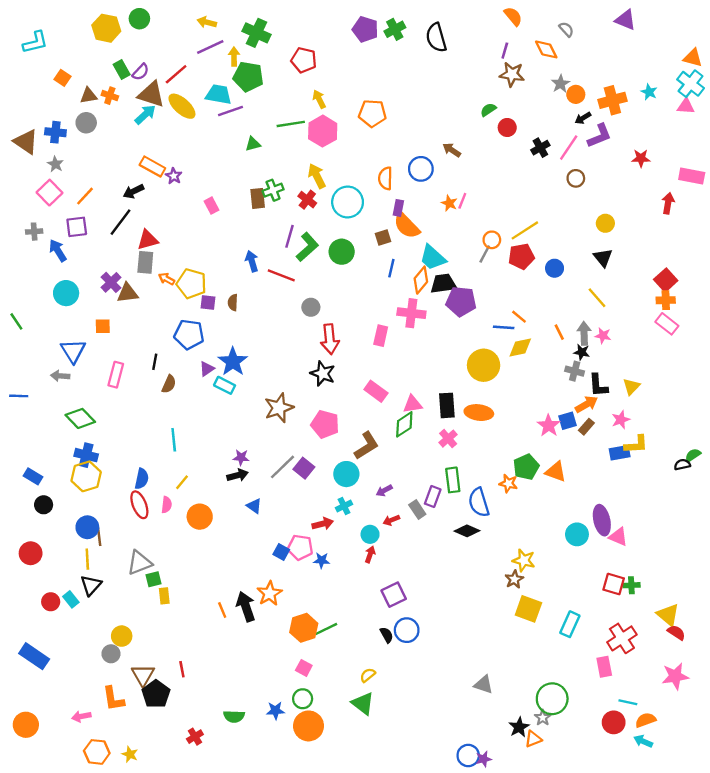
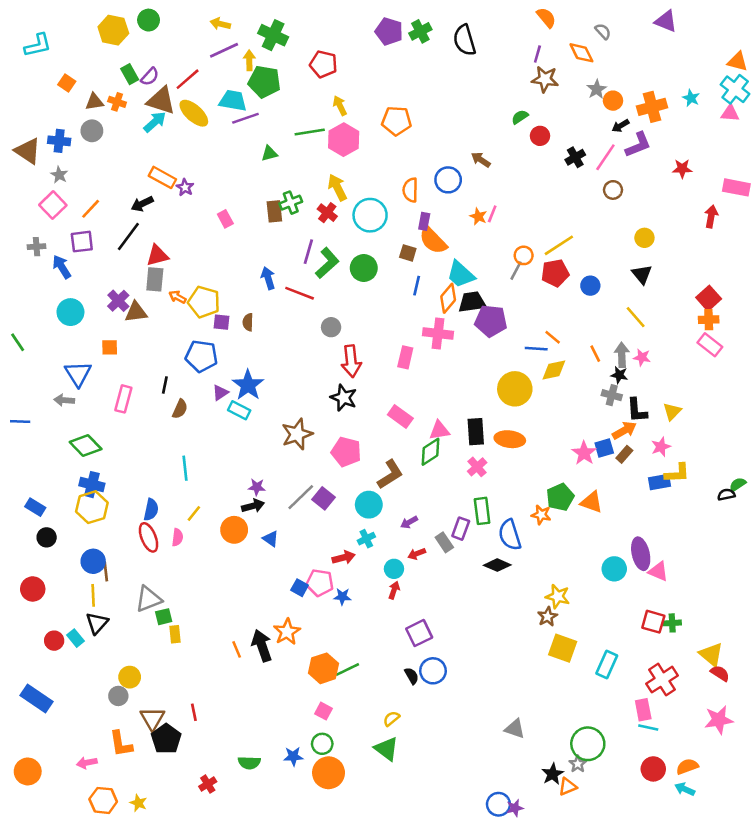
brown square: (383, 237) -> (408, 253), turned 35
orange circle: (200, 517) -> (234, 530), moved
cyan line: (628, 702) -> (648, 727), moved

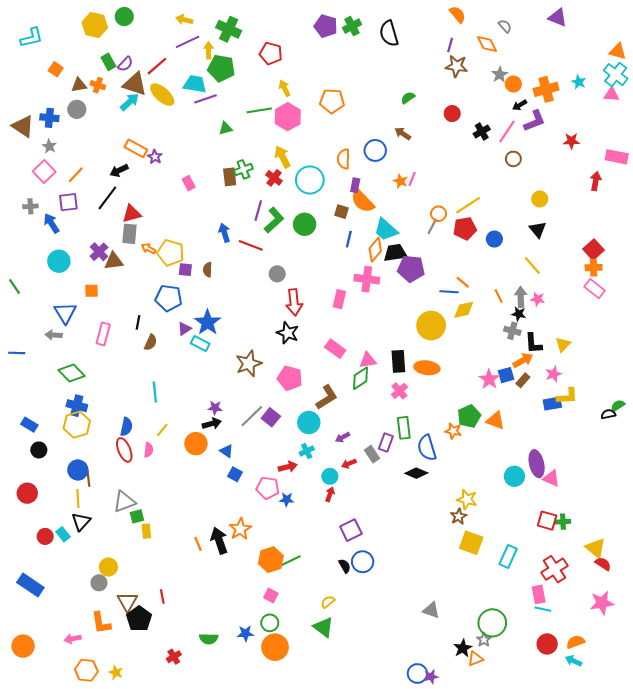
green semicircle: (520, 117) -> (408, 98), moved
blue square: (300, 588) -> (235, 474), moved

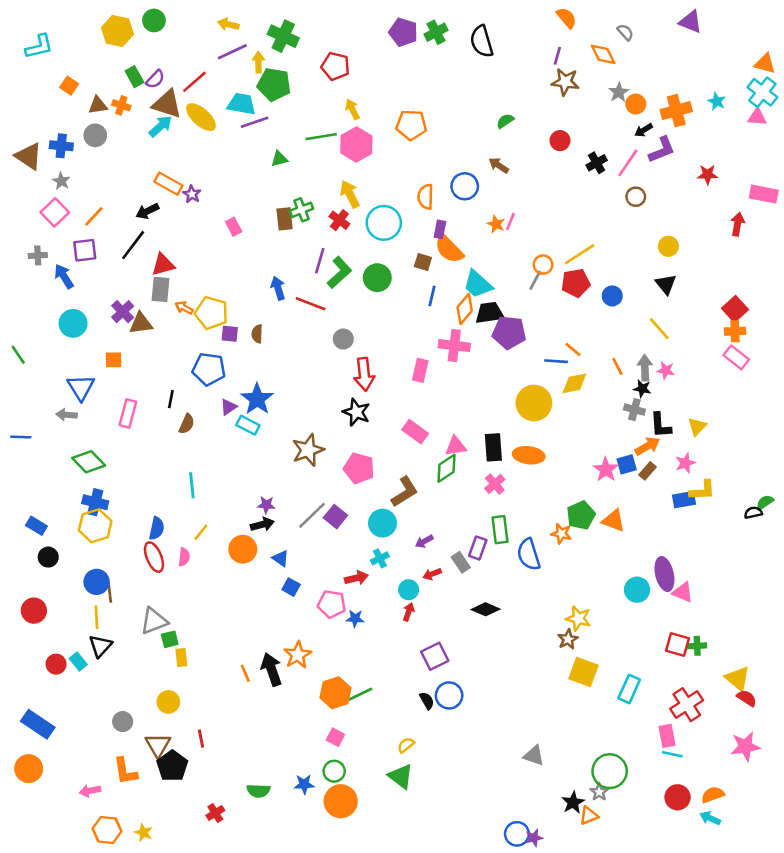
black diamond: (416, 473) -> (486, 609), moved
yellow circle: (108, 567) -> (168, 702), moved
orange circle: (23, 646) -> (29, 769), moved

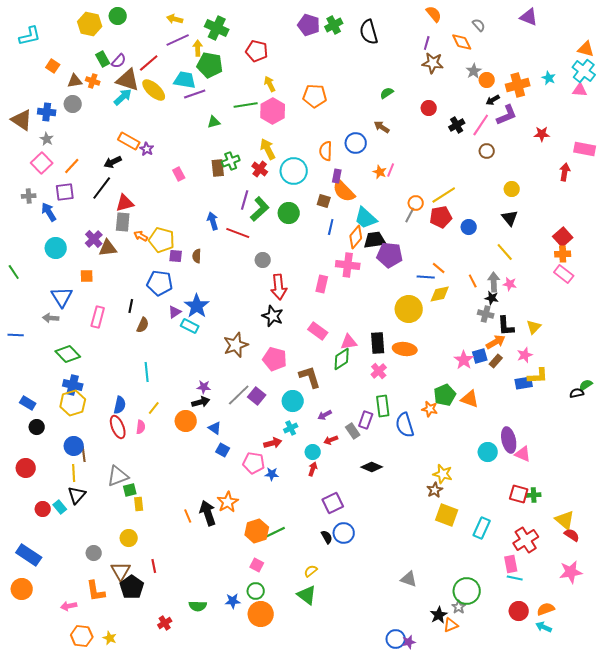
brown L-shape: (405, 492) -> (310, 377), turned -75

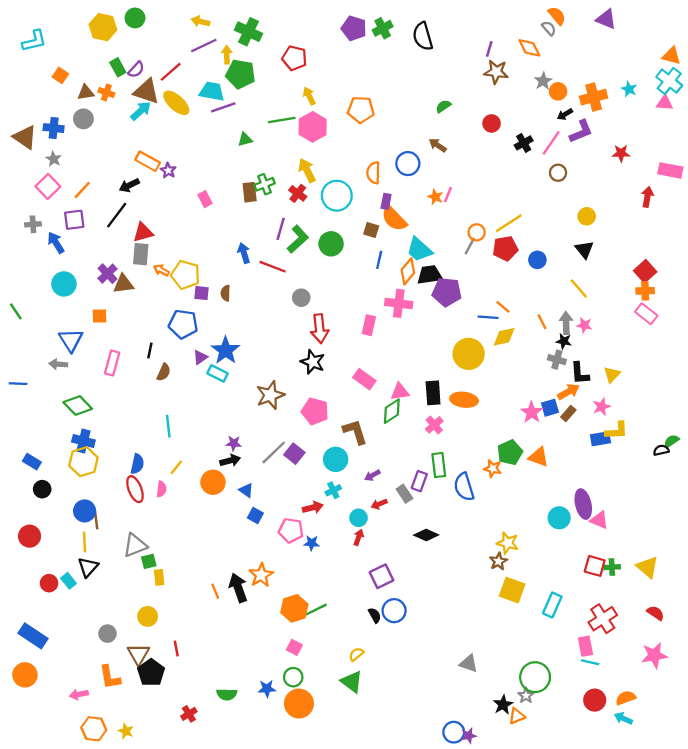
orange semicircle: (434, 14) -> (557, 16), moved
yellow triangle: (565, 520) -> (647, 567), moved

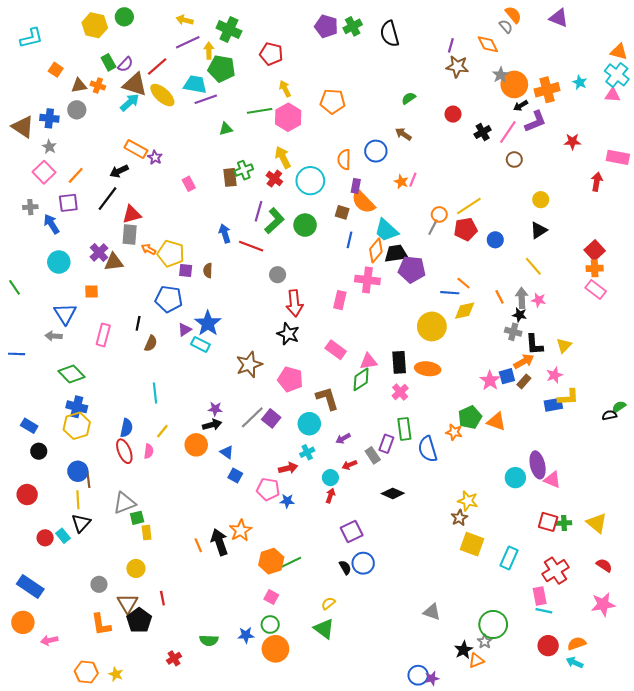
orange circle: (558, 91) -> (514, 84), size x1.6
black triangle: (584, 250) -> (539, 230), turned 36
pink arrow: (79, 694) -> (49, 640), moved

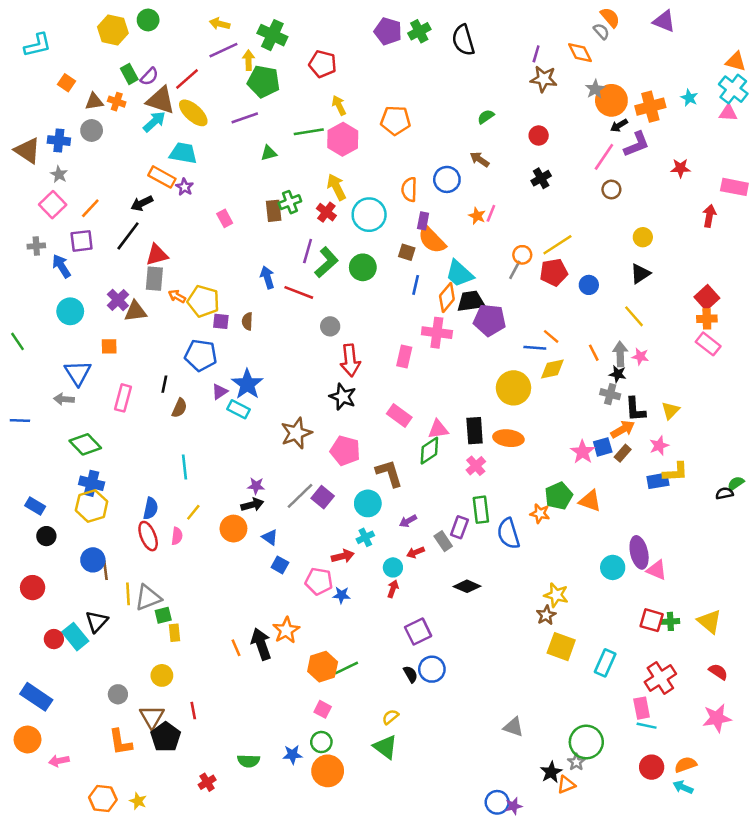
cyan trapezoid: (195, 84) -> (183, 153), moved
black cross: (483, 132) -> (541, 178), moved
yellow line: (78, 500) -> (128, 594), moved
cyan rectangle: (63, 536) -> (75, 637), size x1.5

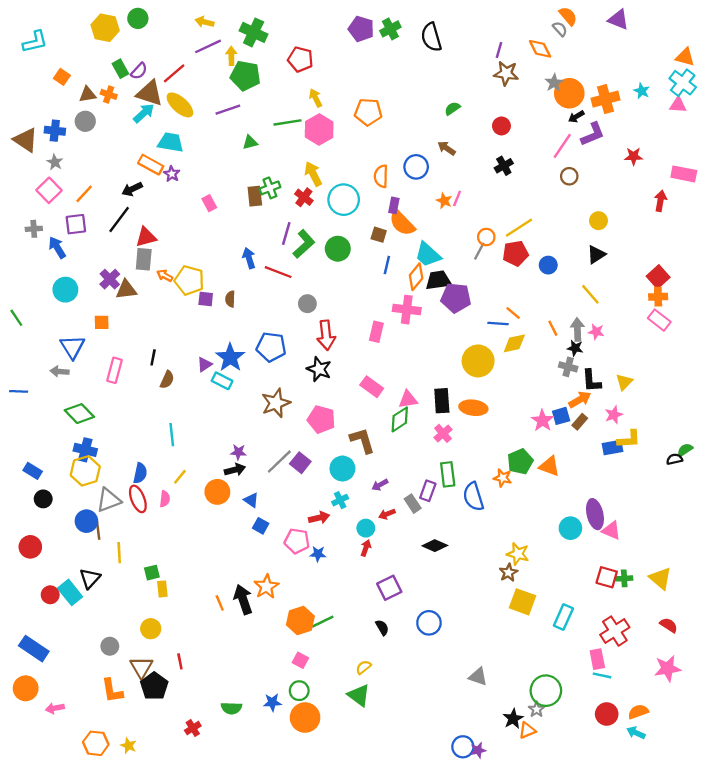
blue pentagon: (201, 355) -> (271, 347), moved
gray triangle: (148, 598) -> (109, 500), moved
blue circle: (432, 669) -> (429, 623), moved

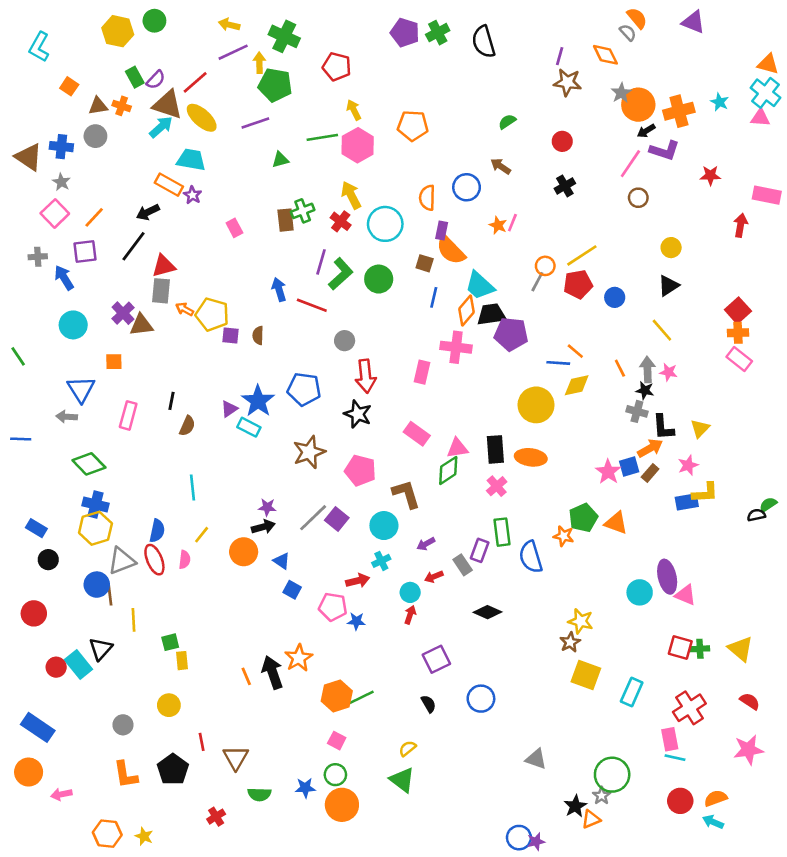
cyan L-shape: (35, 42) -> (39, 47), turned 132
purple L-shape: (593, 134) -> (665, 151), turned 40
brown triangle: (141, 667) -> (236, 758), moved

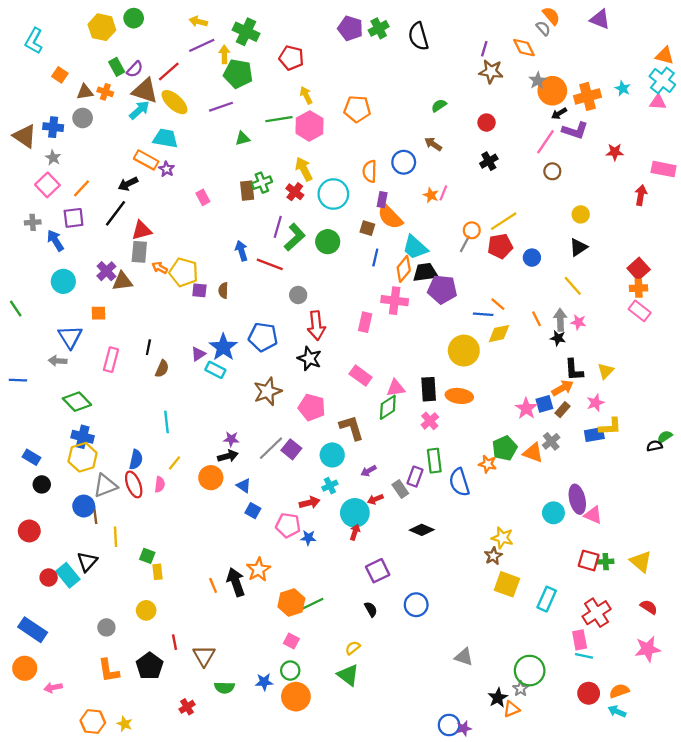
gray cross: (637, 411) -> (551, 441), moved, turned 36
cyan circle: (410, 592) -> (355, 513), size x1.6
green square: (170, 642) -> (147, 556), turned 35

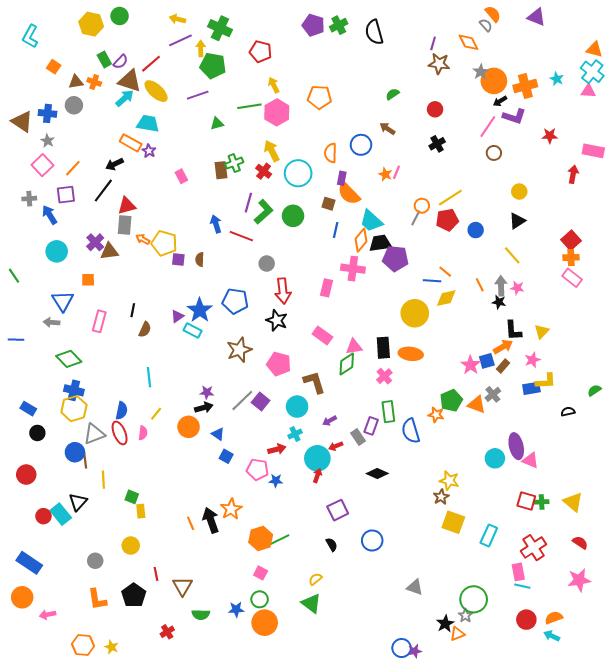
black semicircle: (654, 446) -> (568, 412), moved

